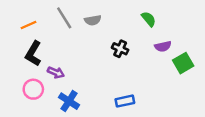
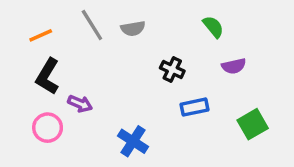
green square: (183, 63) -> (253, 124), moved
blue cross: (69, 101) -> (133, 141), moved
blue rectangle: (125, 101) -> (195, 107), moved

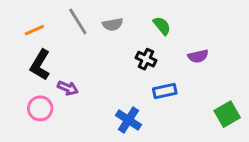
green semicircle: (213, 27) -> (162, 26), moved
green square: (253, 124) -> (227, 114), moved
blue cross: (133, 141) -> (129, 120), moved

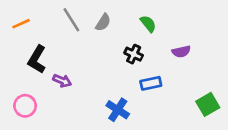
gray semicircle: (113, 24) -> (103, 22), turned -48
orange line: (34, 30) -> (21, 24), moved
pink circle: (40, 108) -> (25, 106), moved

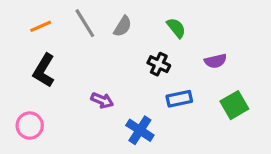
orange line: (21, 24) -> (41, 26), moved
purple arrow: (62, 81) -> (102, 100), moved
green square: (208, 104) -> (234, 105), moved

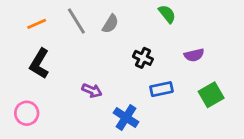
green semicircle: (176, 28) -> (167, 14), moved

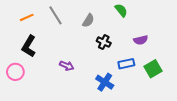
gray semicircle: (110, 24) -> (88, 21), moved
blue rectangle: (161, 89) -> (126, 64), moved
pink circle: (27, 113) -> (15, 72), moved
blue cross: (126, 117) -> (105, 82), moved

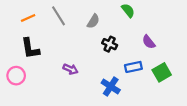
purple semicircle: (141, 40) -> (149, 42), turned 64
black L-shape: (29, 46) -> (30, 48), turned -40

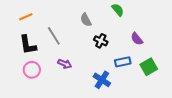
gray line: (59, 16) -> (54, 36), moved
gray semicircle: (93, 21) -> (86, 20), turned 120
pink circle: (16, 76) -> (32, 70), moved

